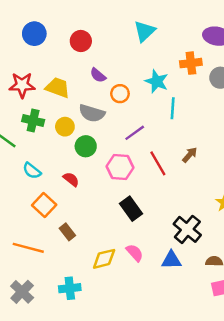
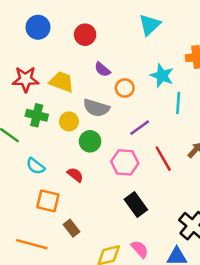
orange square: (44, 205) -> (48, 201), turned -30

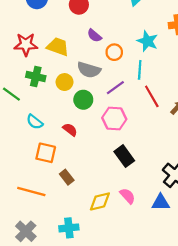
cyan line: (178, 103) -> (140, 70), moved
purple line: (140, 128) -> (115, 88), moved
red line: (163, 159) -> (152, 96), moved

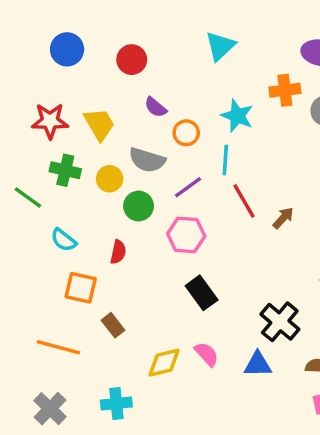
yellow trapezoid: (58, 47) -> (99, 124), turned 40
red semicircle: (70, 130) -> (118, 252), turned 64

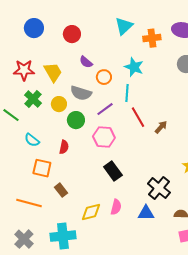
orange cross: (285, 90) -> (152, 38), moved
green cross: (65, 170) -> (33, 99), turned 30
pink semicircle: (207, 354) -> (116, 207), turned 56
cyan cross: (116, 403) -> (63, 236), size x1.4

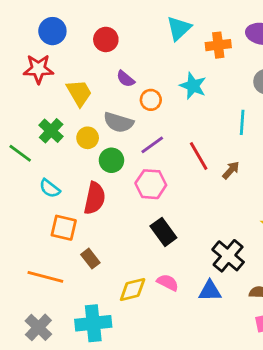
red star: (24, 70) -> (38, 69), moved
cyan line: (127, 93) -> (242, 122), moved
red semicircle: (64, 147) -> (95, 198), size x1.6
pink semicircle: (116, 207) -> (168, 282), turned -77

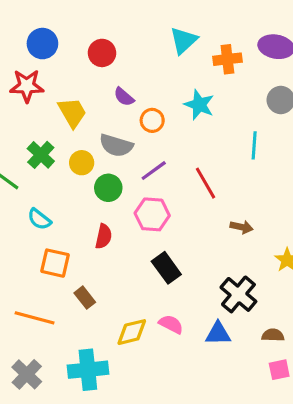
brown arrow: (231, 170) -> (242, 227), moved, turned 60
red semicircle: (95, 198) -> (104, 236), moved, size x0.7

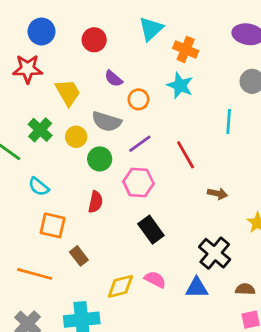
cyan triangle: (184, 40) -> (151, 29), moved
orange cross: (227, 59) -> (186, 49), moved, turned 30

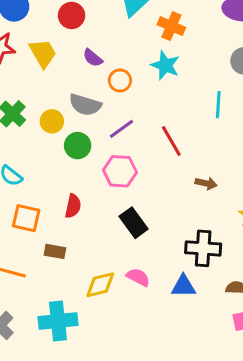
yellow trapezoid: (68, 92) -> (43, 53), moved
red semicircle: (96, 202) -> (73, 206), moved
black cross: (215, 253) -> (203, 248), turned -36
brown rectangle: (79, 256) -> (55, 251), turned -42

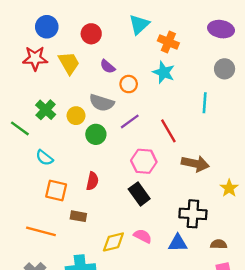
pink hexagon: (120, 171) -> (144, 161), moved
brown arrow: (206, 183) -> (195, 164), size x1.6

